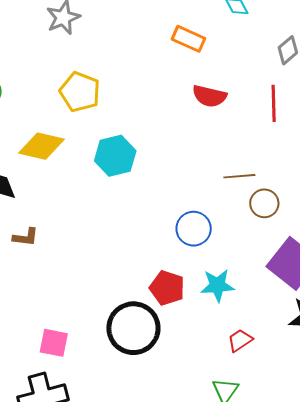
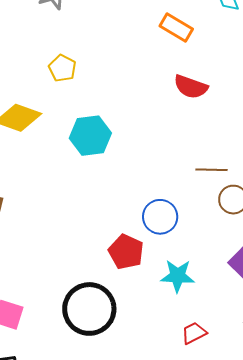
yellow pentagon: (80, 92) -> (62, 68), size x0.7
red pentagon: (167, 288) -> (126, 252), moved

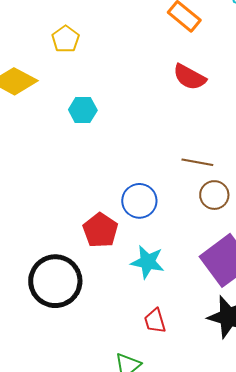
cyan hexagon: (90, 136) -> (83, 110), size x0.7
red trapezoid: (194, 333) -> (155, 321), turned -88

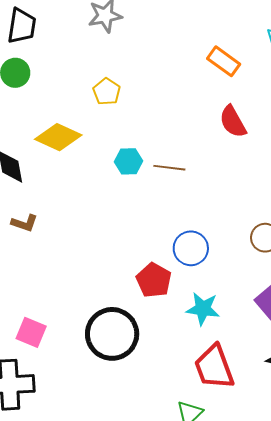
red semicircle: (189, 77) -> (233, 122), turned 36
brown line: (197, 162) -> (169, 168), moved
red trapezoid: (155, 321) -> (214, 367), size x1.8

